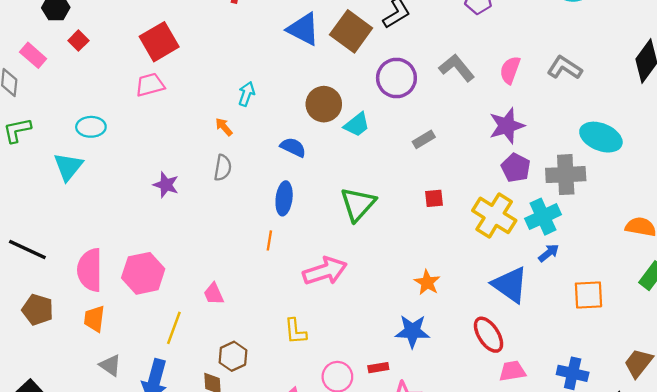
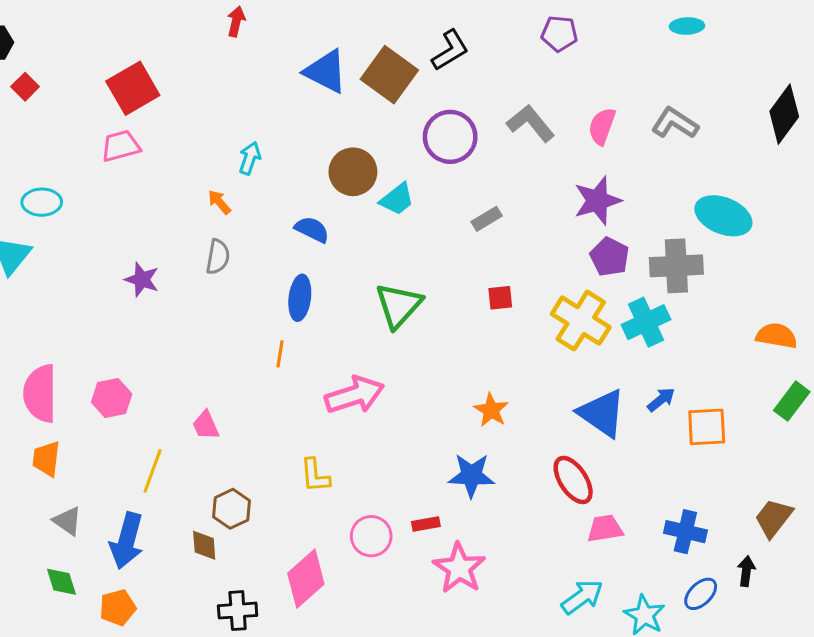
blue arrow: (549, 253) -> (661, 400), moved
pink hexagon: (143, 273) -> (112, 398), size x0.7

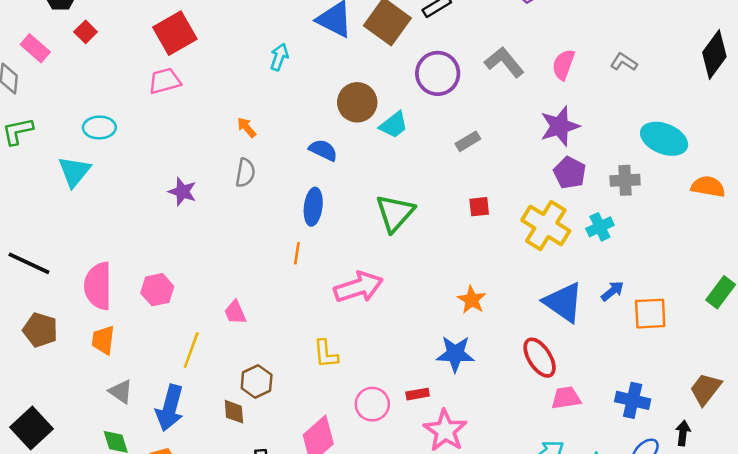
gray L-shape: (675, 123) -> (624, 62), size x0.7
cyan arrow: (250, 158) -> (279, 57), moved
gray cross: (676, 266) -> (625, 180), size x0.7
cyan cross: (646, 322) -> (600, 227), size x0.7
orange semicircle: (777, 336) -> (708, 187), moved

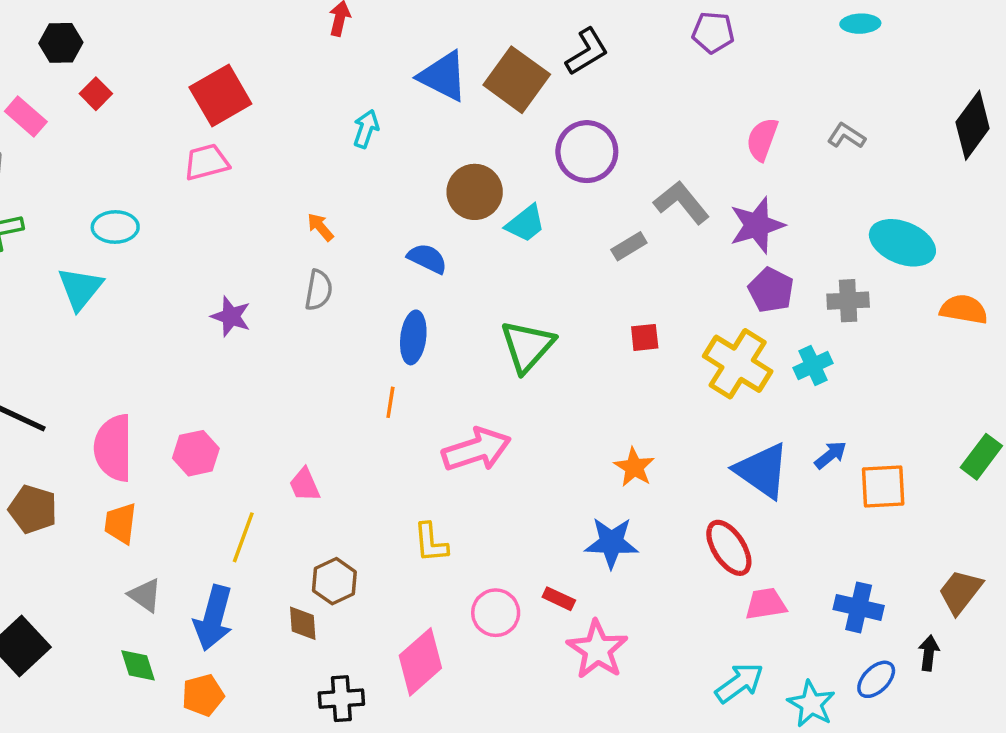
gray L-shape: (504, 62) -> (682, 202), moved
red rectangle: (418, 394) -> (559, 599), turned 35

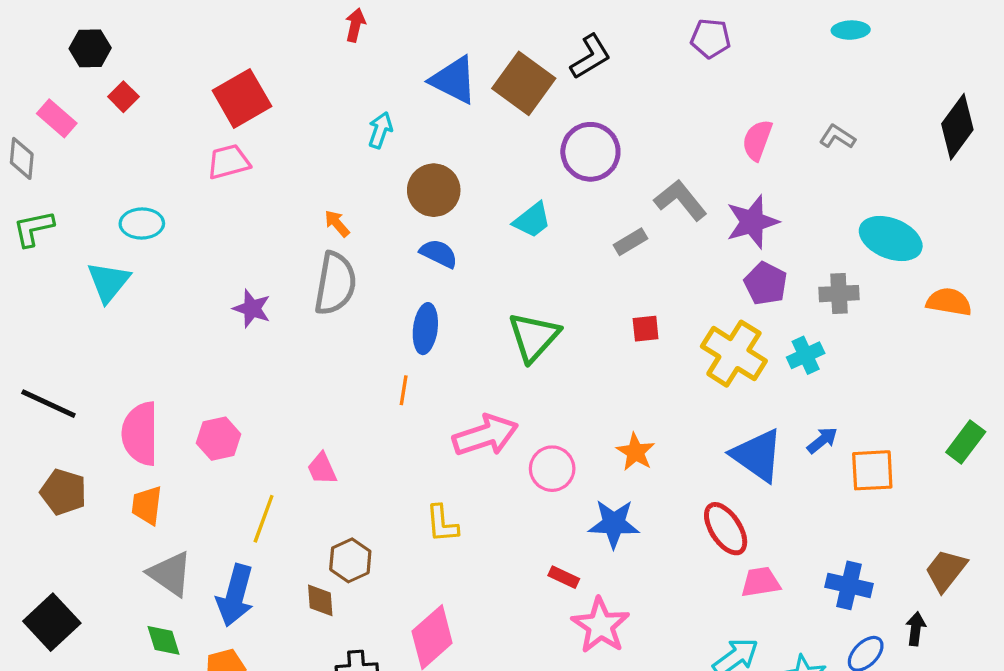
brown circle: (475, 192) -> (434, 190), moved
gray semicircle: (319, 290) -> (335, 284), size x1.6
gray triangle: (145, 595) -> (170, 574), size x1.4
pink circle: (496, 613) -> (552, 469), moved

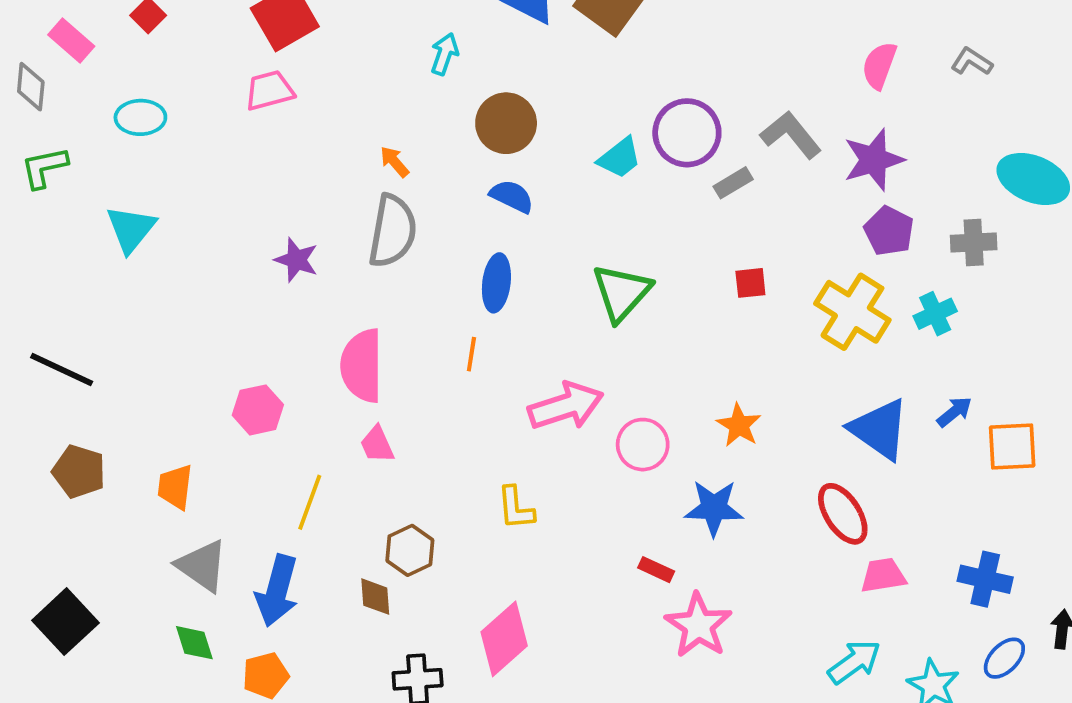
purple circle: (590, 152) -> (687, 133), moved
cyan ellipse: (142, 223) -> (140, 117), moved
pink semicircle: (140, 434) -> (362, 366), moved

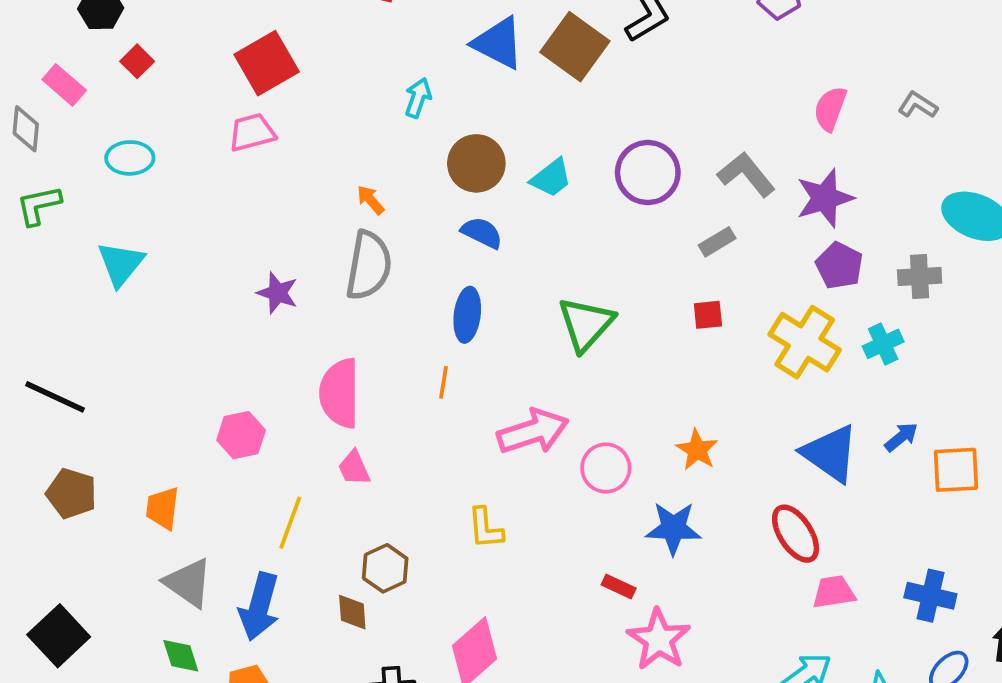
cyan trapezoid: (620, 158) -> (551, 178), moved
gray rectangle: (733, 183) -> (717, 242), moved

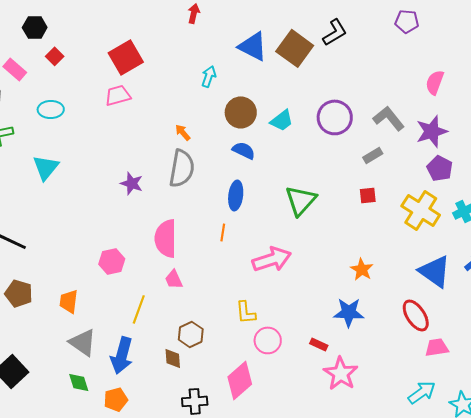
pink circle: (606, 468) -> (268, 340), moved

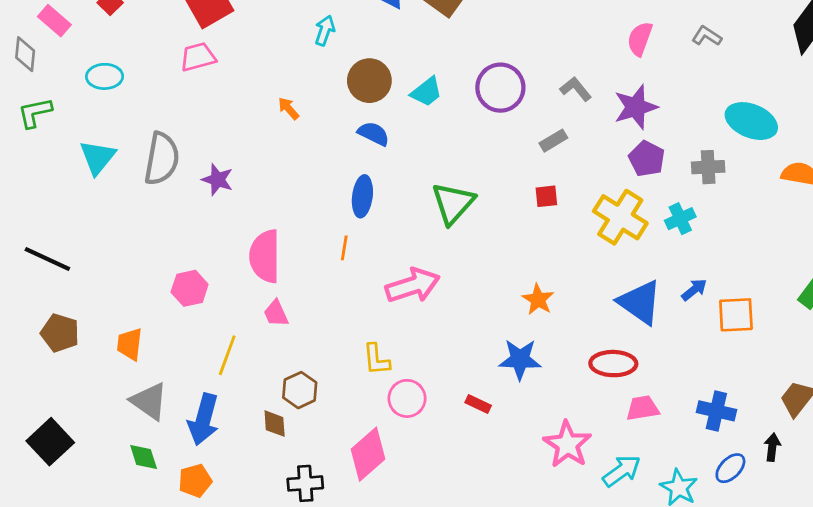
gray L-shape: (389, 118) -> (576, 89), size x0.7
gray semicircle: (182, 168) -> (162, 159), moved
red ellipse: (416, 315) -> (613, 364), turned -56
pink star: (341, 373) -> (567, 444), moved

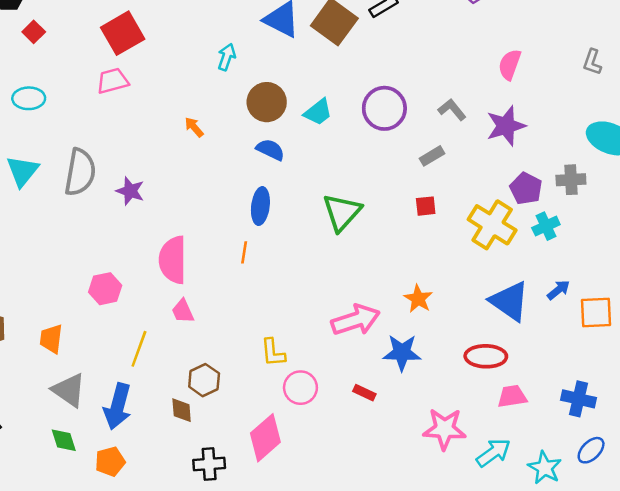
gray L-shape: (707, 36) -> (592, 62), moved, turned -104
purple pentagon: (647, 159) -> (526, 188), moved
pink arrow: (413, 286) -> (356, 320), moved
pink star: (567, 444) -> (444, 429), turned -30

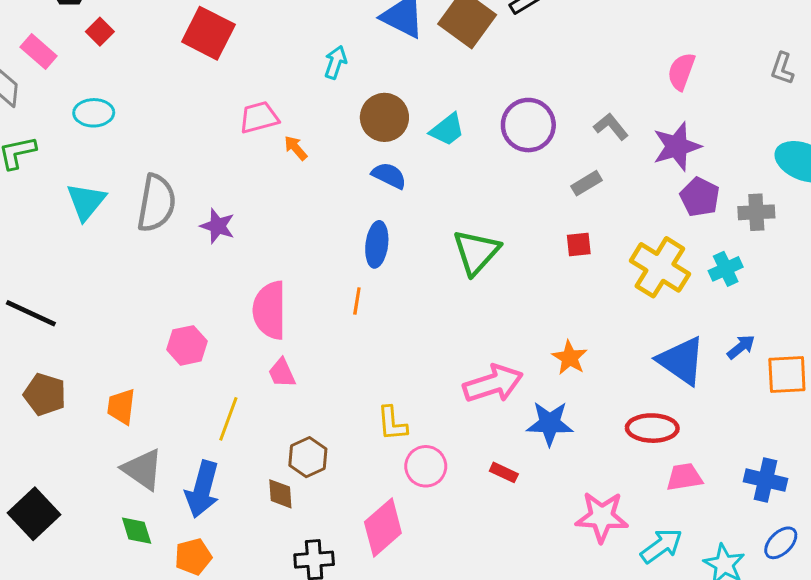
red square: (123, 33) -> (208, 33), turned -33
pink trapezoid: (113, 81) -> (259, 117), moved
purple pentagon: (526, 188) -> (700, 197), moved

